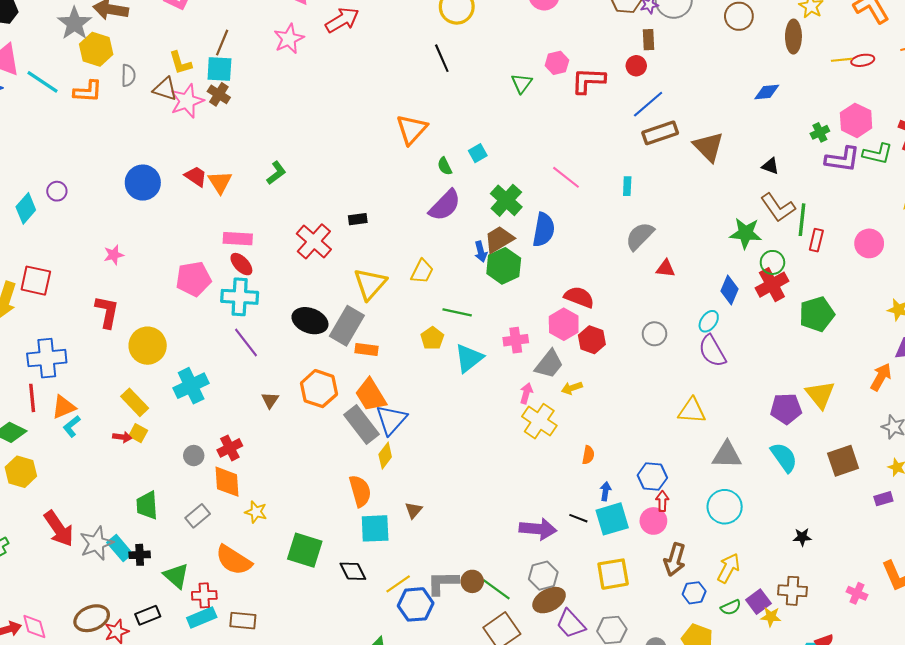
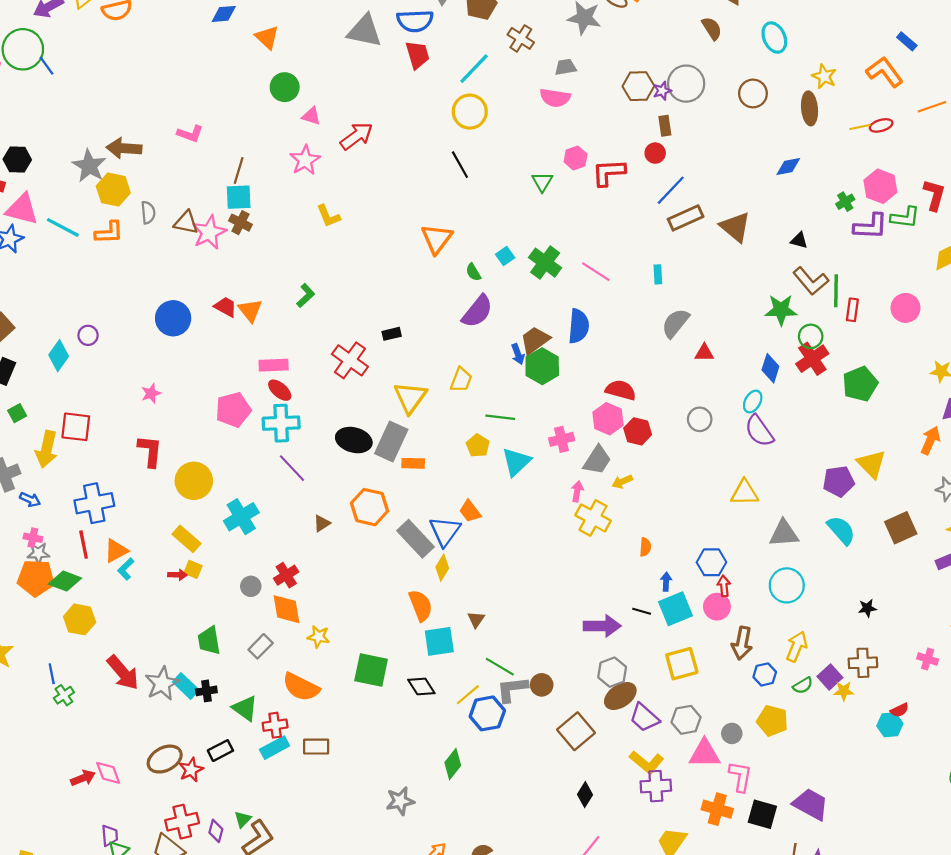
yellow L-shape: (180, 63) -> (328, 216), moved
green cross: (506, 200) -> (545, 263), moved
orange trapezoid: (371, 395) -> (470, 511), moved, size x0.7
brown triangle: (270, 400) -> (322, 523), turned 30
green line: (496, 589) -> (500, 667), moved

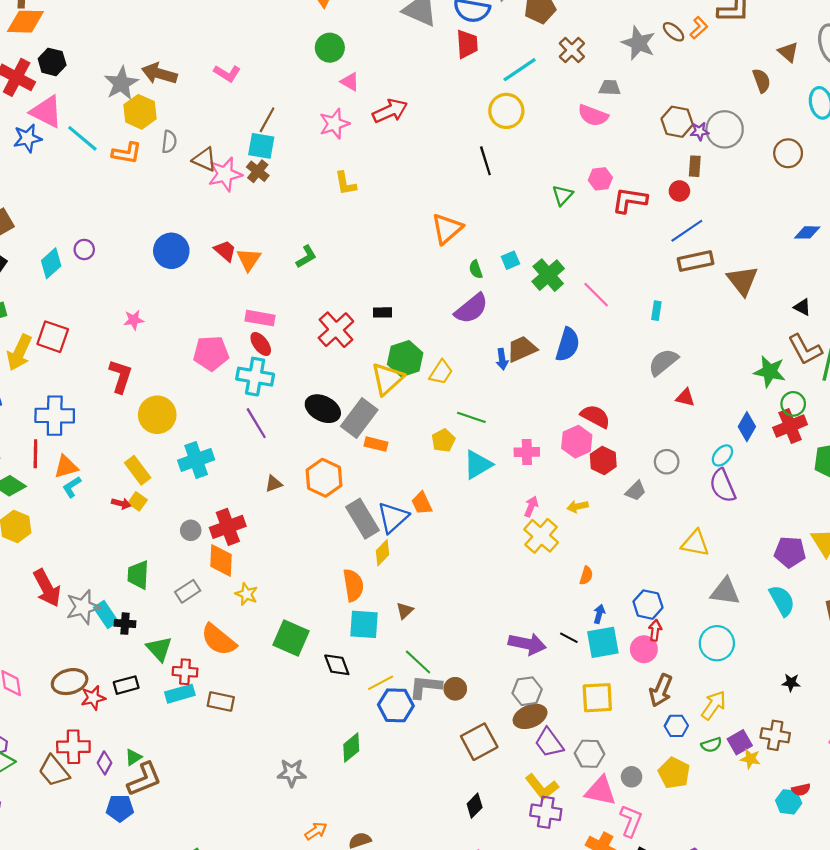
green hexagon: (542, 366) -> (405, 359), moved
gray trapezoid: (597, 460) -> (636, 491), moved, size x0.7
red cross: (286, 575) -> (228, 527), size x1.4

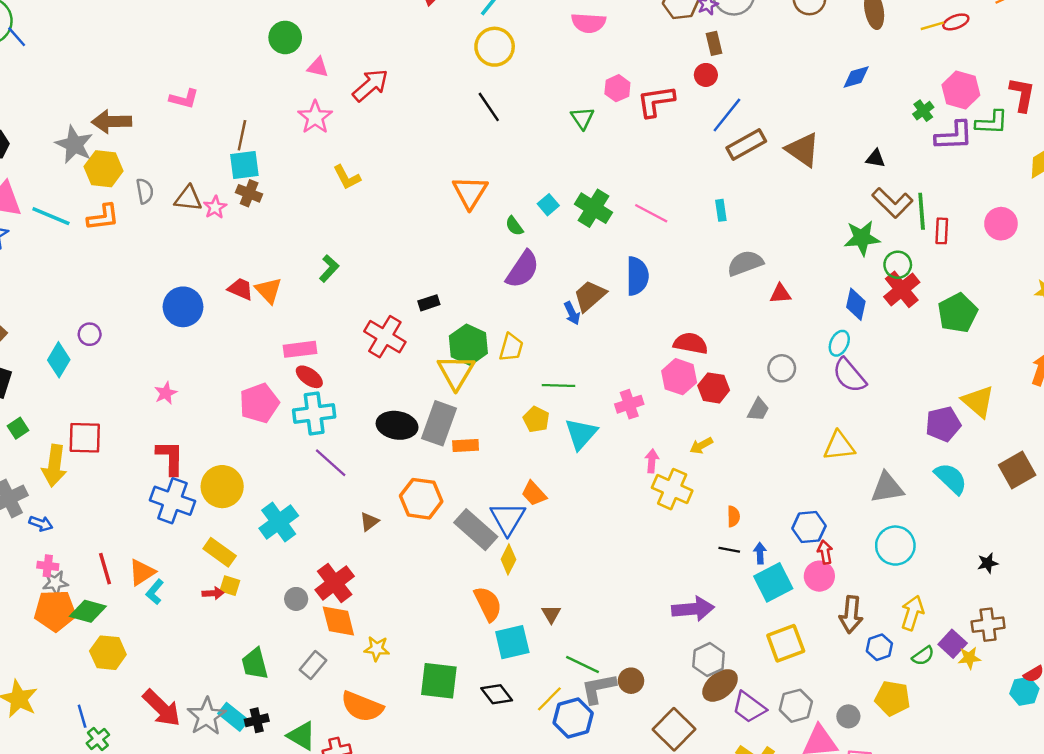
pink star: (225, 174) -> (215, 207), size x0.6
gray semicircle: (663, 362) -> (745, 263), turned 36
blue cross: (55, 416) -> (172, 501), moved, turned 36
black line: (569, 638) -> (729, 550), moved

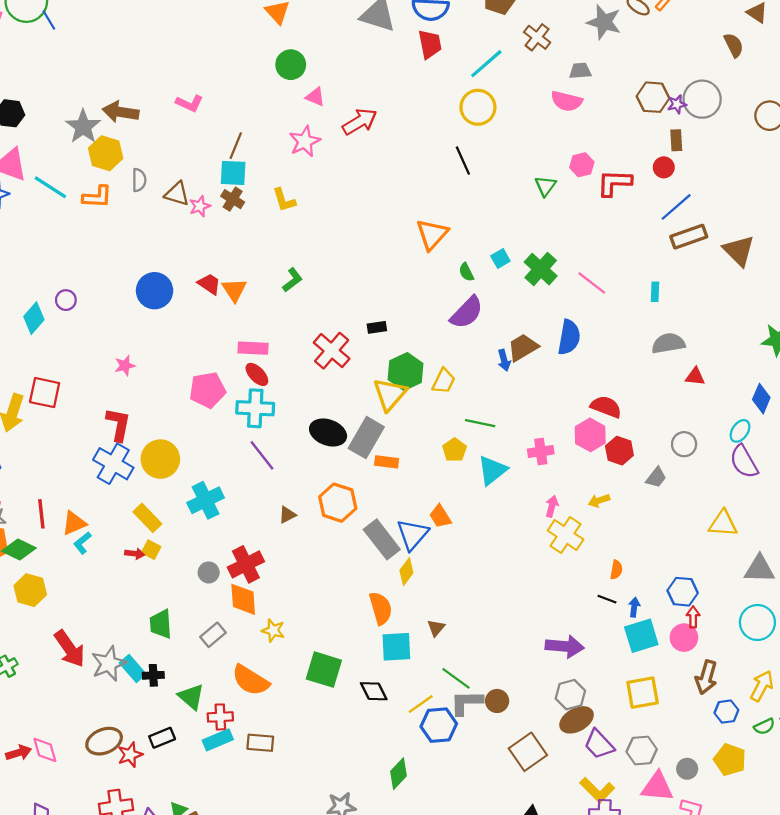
yellow L-shape: (347, 177) -> (284, 200), moved

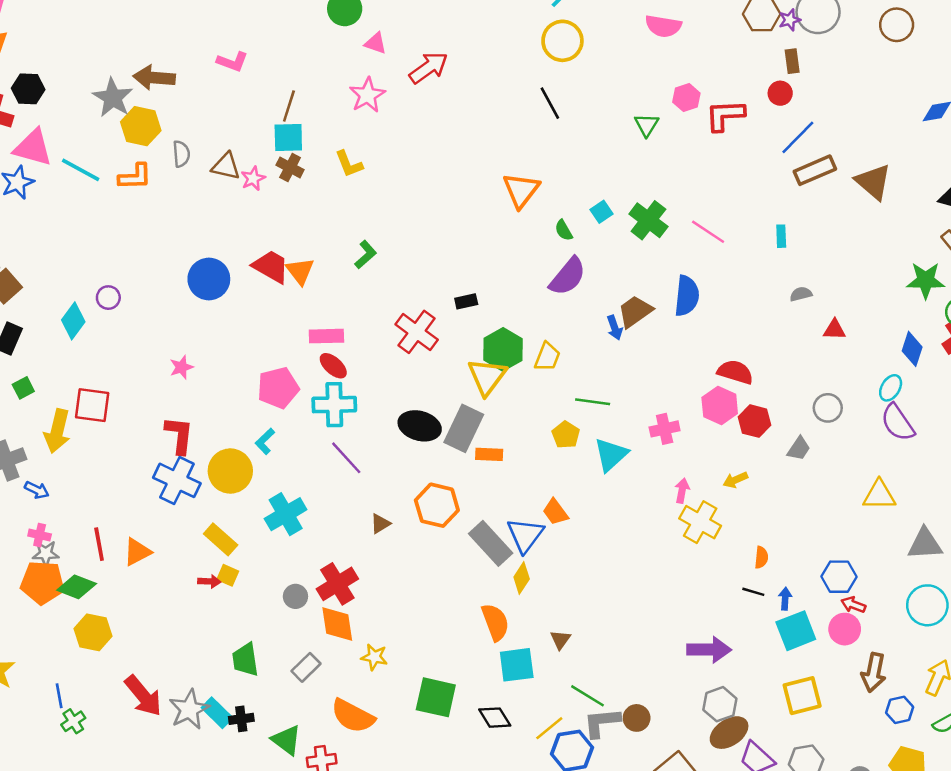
red trapezoid: (209, 284) -> (271, 267), size x1.4
gray semicircle: (668, 343) -> (801, 294), size x0.6
cyan L-shape: (82, 543) -> (265, 441), moved
red arrow: (693, 617) -> (853, 605), turned -65

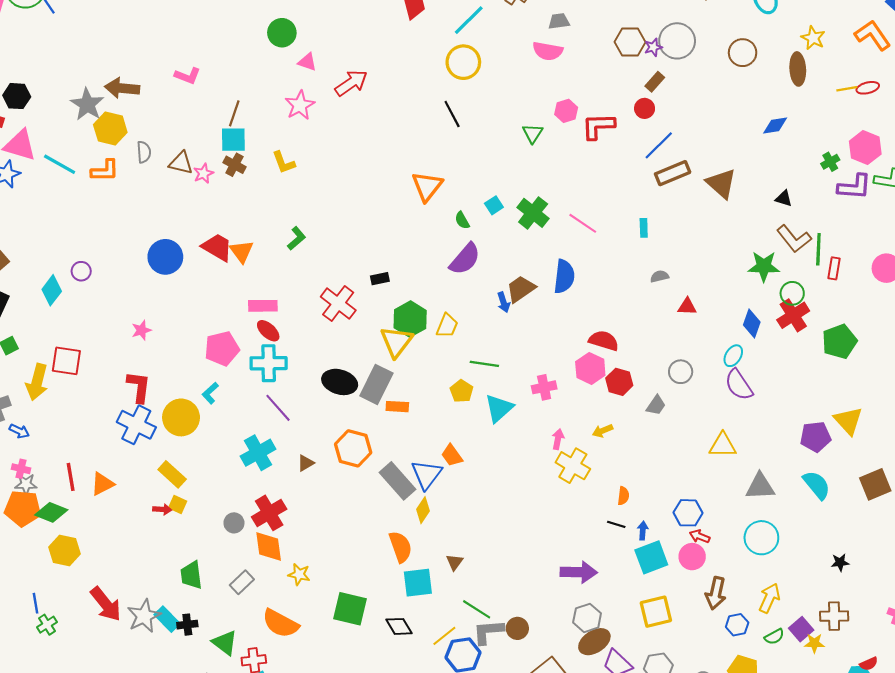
brown rectangle: (792, 61) -> (655, 82), turned 48
cyan cross: (286, 514) -> (258, 453), moved

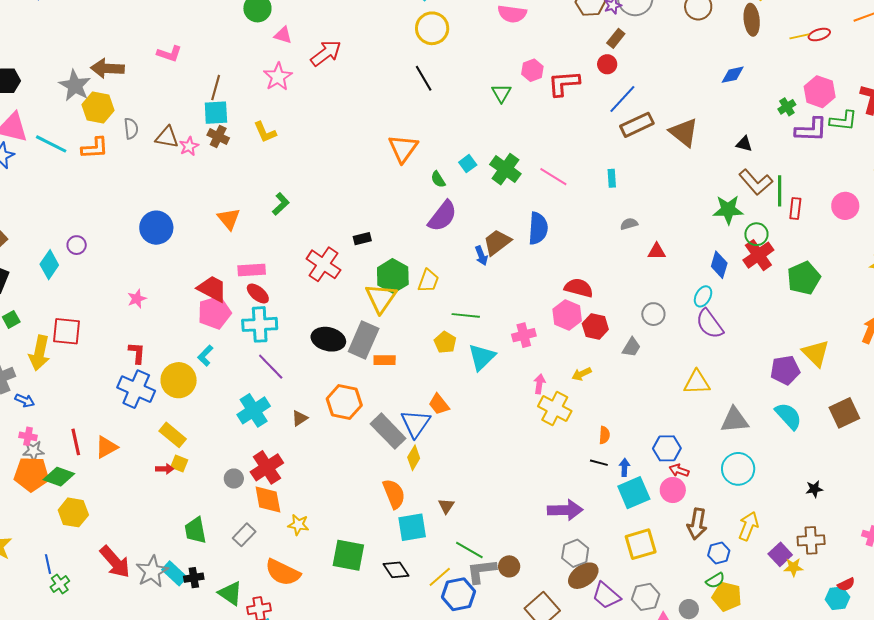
red trapezoid: (217, 247) -> (212, 289), moved
red L-shape: (139, 387) -> (137, 353), size x0.7
green semicircle: (774, 637) -> (715, 580), moved

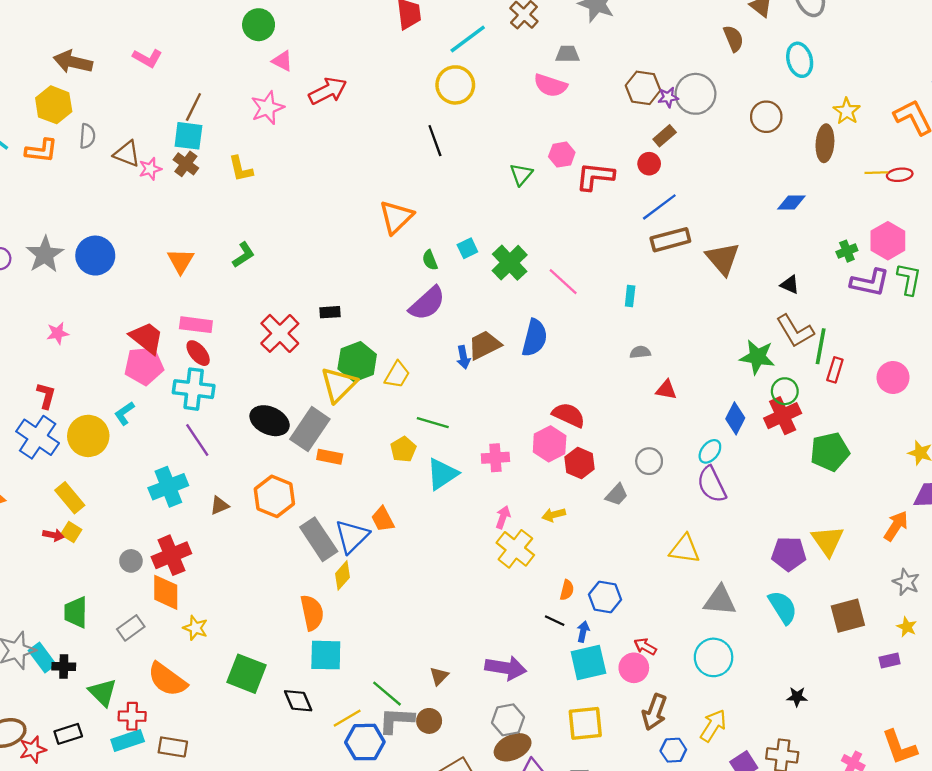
gray star: (75, 86) -> (45, 254), moved
green L-shape: (843, 121) -> (909, 279), turned -96
blue hexagon: (667, 448) -> (605, 597), moved
brown triangle: (446, 506) -> (439, 676), moved

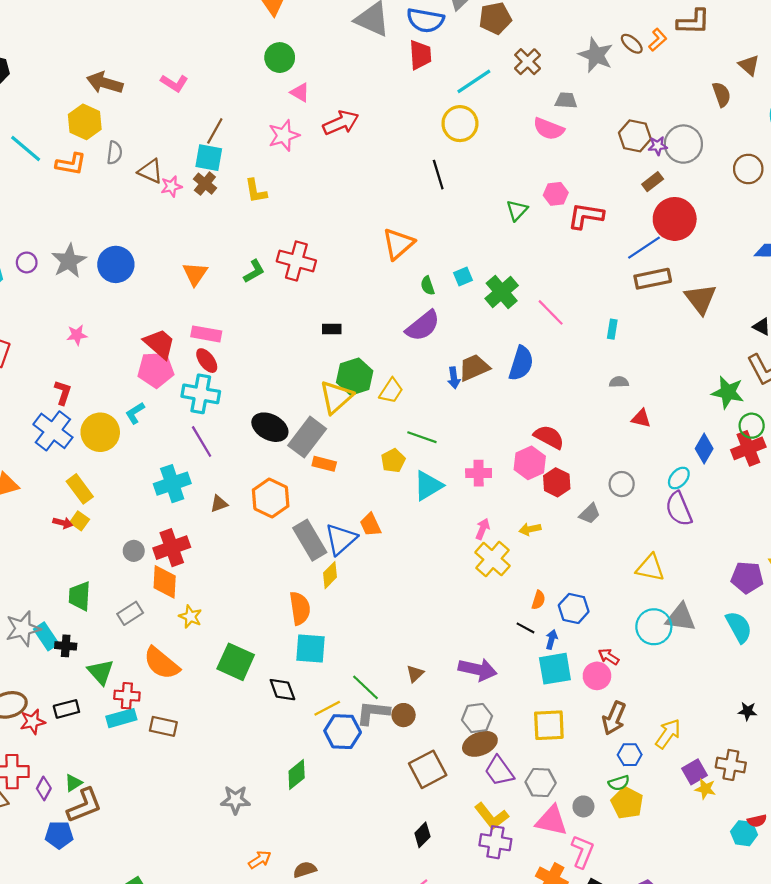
red circle: (649, 164) -> (675, 219), moved, size x2.0
red cross: (280, 333) -> (296, 261), moved, turned -33
cyan circle: (714, 657) -> (654, 627), moved

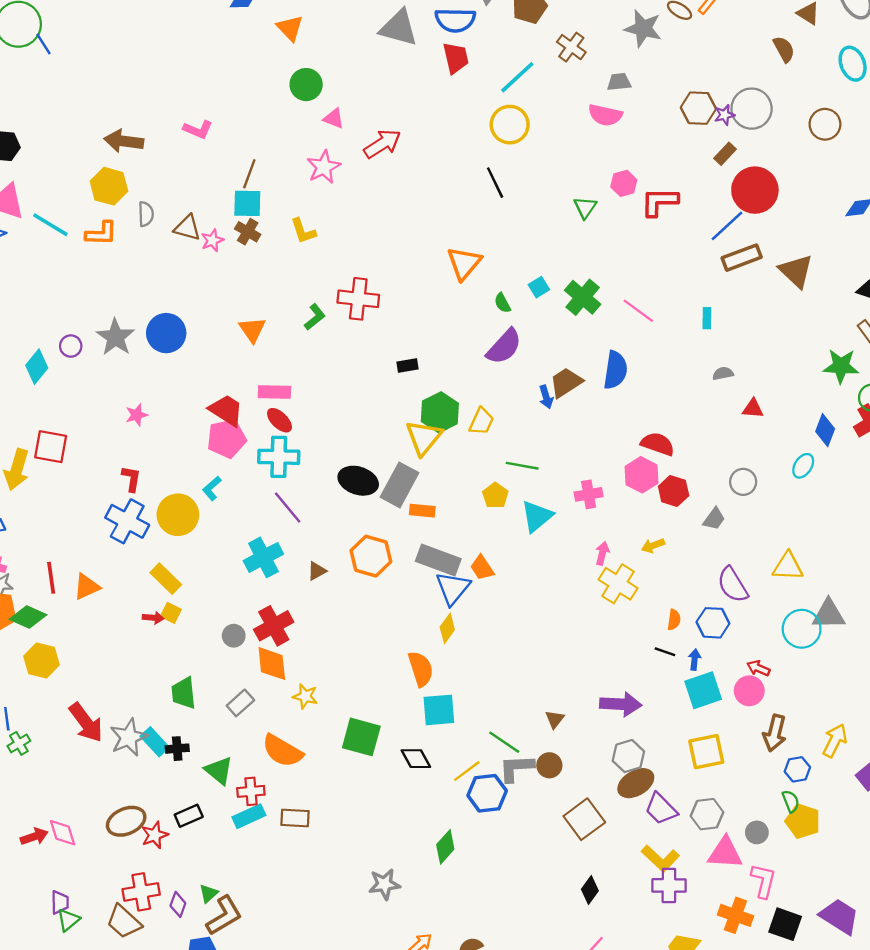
purple semicircle: (679, 509) -> (733, 585), moved
gray rectangle: (310, 540) -> (438, 560), moved, turned -30
green semicircle: (619, 783) -> (791, 801), turned -85

